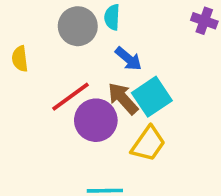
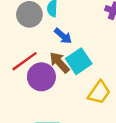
yellow trapezoid: (148, 144) -> (99, 92), moved

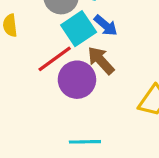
cyan square: (79, 61) -> (79, 29), moved

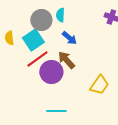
cyan square: (79, 29) -> (33, 40), moved

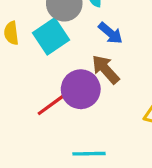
red line: (37, 59) -> (54, 102), moved

